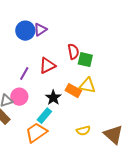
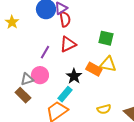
red semicircle: (73, 52) -> (65, 19), moved

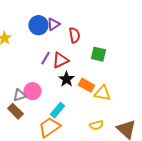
red semicircle: (65, 19) -> (74, 35), moved
purple line: (45, 52) -> (45, 58), moved
yellow triangle: (108, 64) -> (102, 93), moved
black star: (74, 76) -> (66, 79), moved

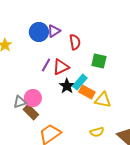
cyan rectangle: (57, 110) -> (80, 82), moved
brown rectangle: (15, 111) -> (31, 112), moved

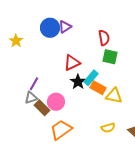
red semicircle: (75, 42) -> (104, 38), moved
purple line: (46, 65) -> (34, 84), moved
pink circle: (33, 98) -> (56, 102), moved

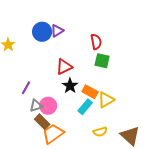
cyan rectangle: (91, 78) -> (85, 107), moved
yellow triangle: (114, 96) -> (106, 100), turned -42
gray triangle: (31, 98) -> (36, 106), moved
brown rectangle: (42, 108) -> (42, 122), moved

